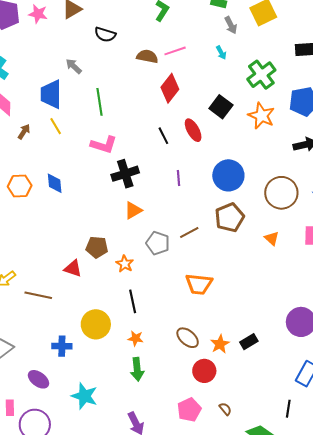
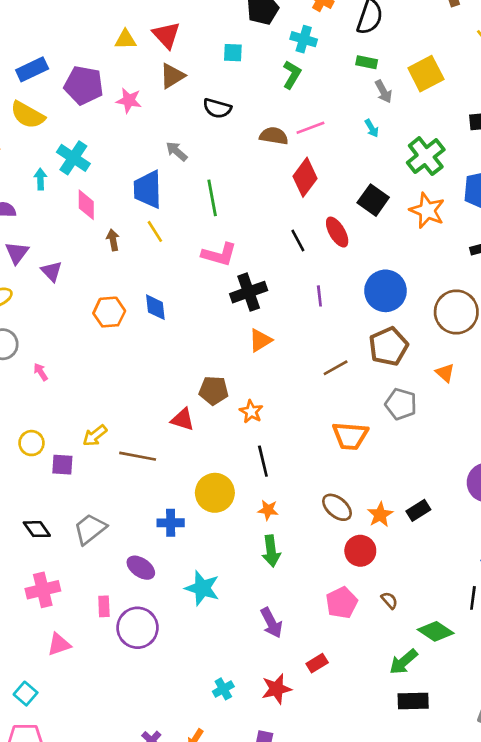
pink star: (38, 14) -> (129, 100), moved
brown arrow: (24, 132) -> (113, 240), turned -42
gray pentagon: (158, 243) -> (401, 404), moved

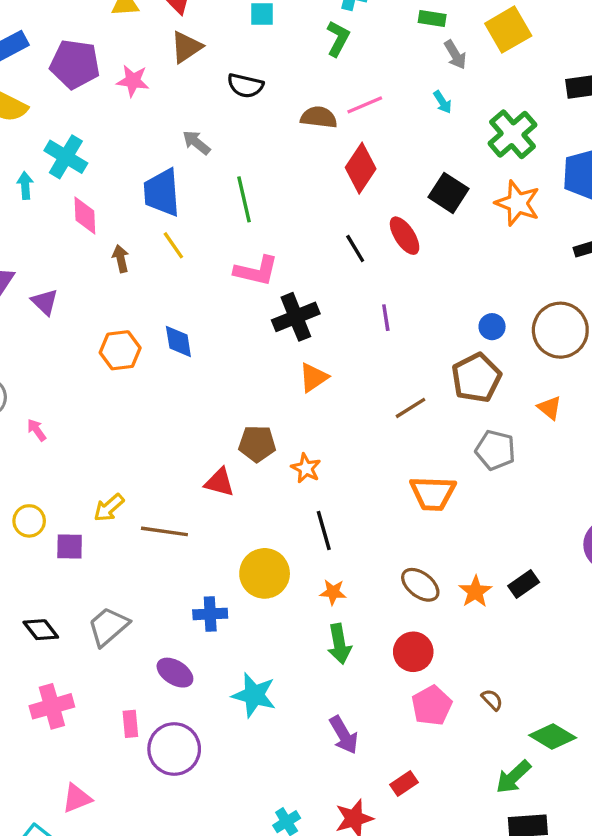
blue circle: (386, 291) -> (492, 327), moved, size x0.5
red circle: (360, 551) -> (413, 652), moved
pink triangle: (59, 644) -> (77, 798), moved

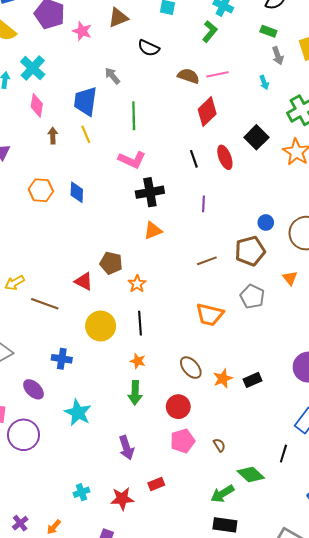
yellow circle: (265, 573) -> (101, 326), moved

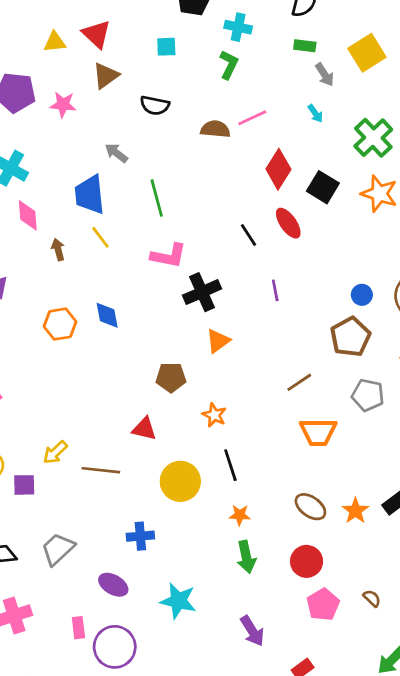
red diamond: (207, 112) -> (278, 169), moved
brown line: (207, 261) -> (299, 382), moved
brown pentagon: (111, 263) -> (171, 377), moved

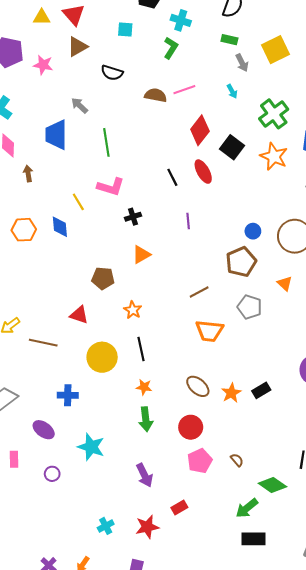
yellow line: (100, 237) -> (78, 202), moved
black cross: (202, 292) -> (133, 217), size x0.6
purple circle: (115, 647) -> (52, 474), moved, size x0.5

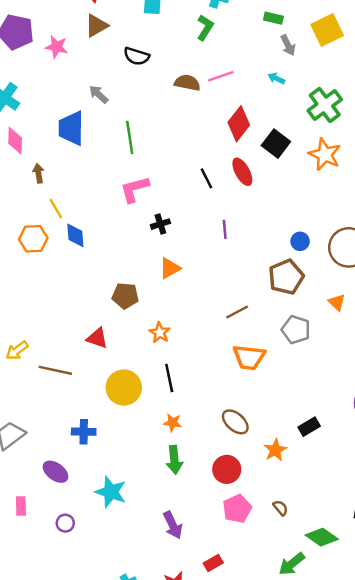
cyan arrow: (232, 91) -> (276, 78), turned 144
pink L-shape: (111, 187) -> (135, 189), turned 148
yellow line: (78, 202) -> (56, 209), moved
orange star: (231, 393) -> (275, 450), moved

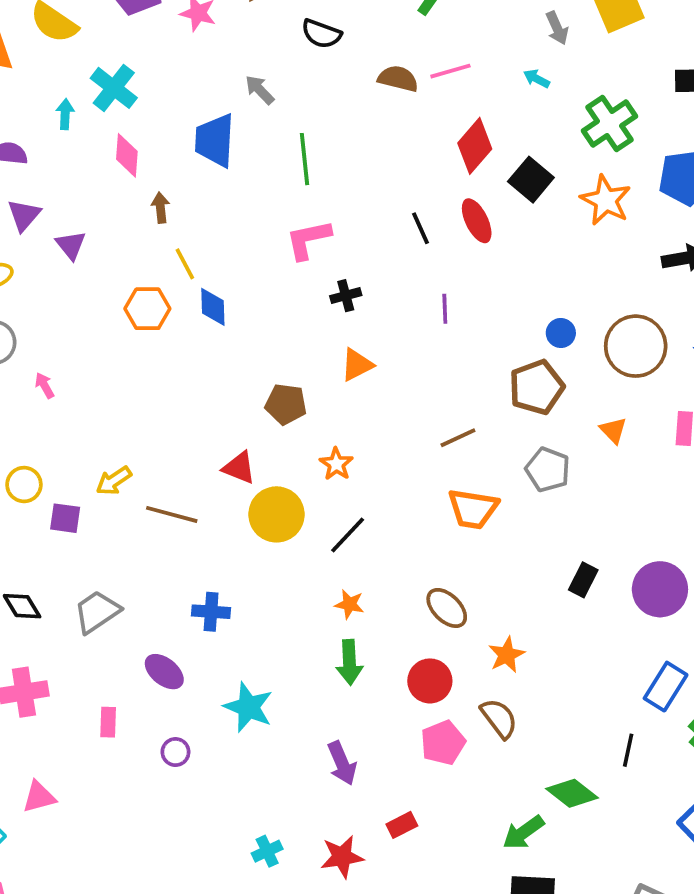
black line: (169, 378) -> (348, 535), turned 52
yellow circle: (124, 388) -> (276, 514), moved
black rectangle: (309, 427) -> (583, 580), moved, turned -35
brown semicircle: (281, 508) -> (499, 718), moved, size x1.6

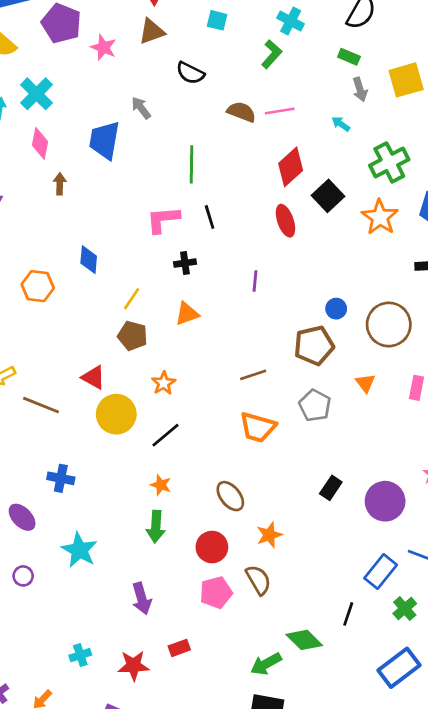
green line: (305, 159) -> (191, 164), moved
black line: (421, 228) -> (210, 217), moved
yellow line: (185, 264) -> (132, 299), moved, turned 55
orange hexagon: (147, 309) -> (38, 286), moved

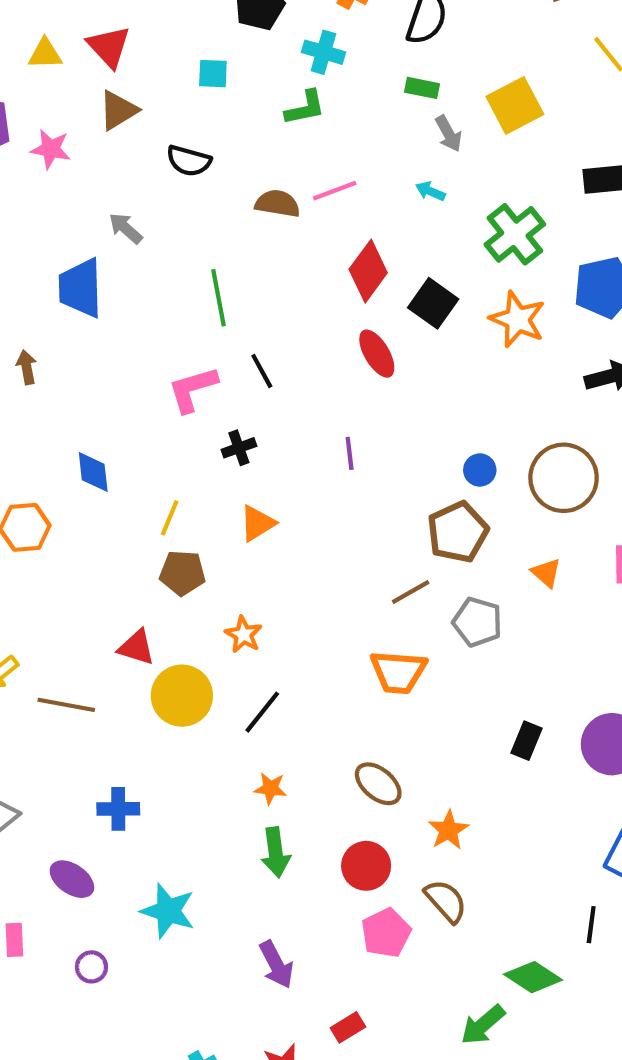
green L-shape: (272, 54) -> (305, 108), turned 48
brown line: (253, 375) -> (411, 592), moved

